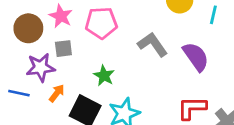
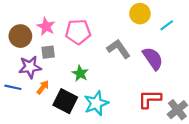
cyan line: (213, 15) -> (167, 25), turned 40

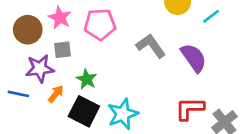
green star: (80, 73) -> (87, 79), moved

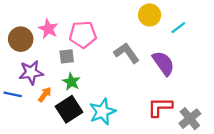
gray square: (63, 50) -> (67, 56), moved
black square: (84, 111) -> (69, 109), turned 30

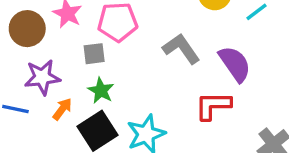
red L-shape: (160, 107) -> (213, 106), moved

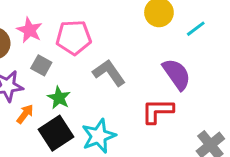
gray L-shape: (181, 49) -> (109, 73), moved
gray square: (94, 54) -> (41, 65), moved, turned 36

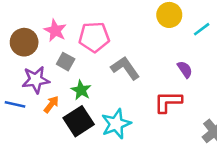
purple semicircle: (177, 74) -> (185, 69), size x0.6

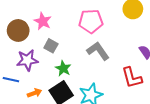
pink pentagon: (94, 37) -> (91, 21), moved
red L-shape: (168, 102) -> (132, 78), turned -105
orange arrow: (51, 104) -> (35, 93), moved, turned 32

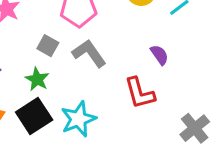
gray square: (51, 46) -> (48, 46), moved

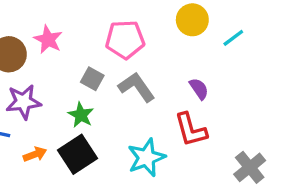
purple semicircle: (159, 55) -> (199, 89), moved
cyan star: (78, 119) -> (146, 158), moved

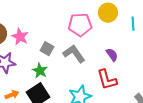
cyan line: (233, 38) -> (133, 24), turned -56
pink star: (48, 40) -> (20, 37), moved
pink pentagon: (125, 40) -> (80, 25), moved

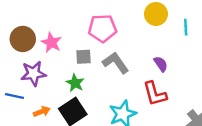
pink pentagon: (80, 25) -> (102, 28), moved
gray square: (47, 49) -> (83, 57), turned -32

